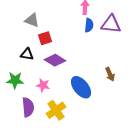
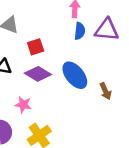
red square: (45, 38) -> (36, 47), moved
blue ellipse: (81, 87) -> (75, 75), moved

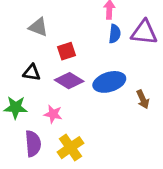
blue ellipse: (75, 75) -> (109, 82), turned -68

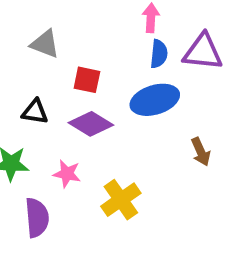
red square: (66, 51) -> (87, 80), turned 30
blue ellipse: (109, 82) -> (155, 100), moved
yellow cross: (70, 148) -> (121, 200), moved

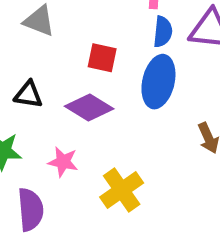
red square: (87, 80) -> (102, 58), moved
blue ellipse: (155, 100) -> (158, 82), turned -60

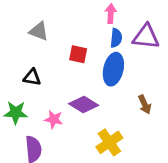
purple diamond: (89, 108) -> (84, 104), moved
yellow cross: (122, 190) -> (109, 142), moved

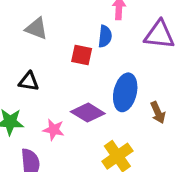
blue semicircle: (116, 38) -> (105, 36), moved
blue ellipse: (113, 69) -> (125, 92), moved

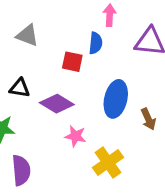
purple diamond: (88, 113) -> (57, 104), moved
pink star: (54, 130) -> (75, 136), moved

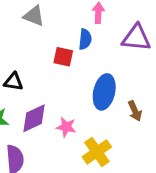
gray triangle: (27, 35) -> (34, 16), moved
purple diamond: (57, 104) -> (34, 118), moved, turned -56

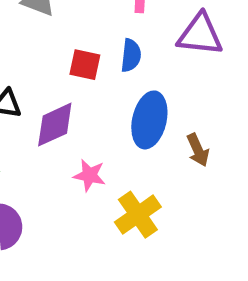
blue semicircle: (85, 39) -> (131, 55), moved
purple diamond: (34, 118) -> (55, 125), moved

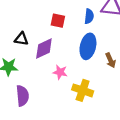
blue semicircle: (131, 55) -> (89, 16), moved
yellow cross: (138, 215) -> (83, 90), turned -36

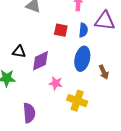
red square: (58, 21) -> (61, 30), moved
purple semicircle: (22, 96) -> (29, 113), moved

